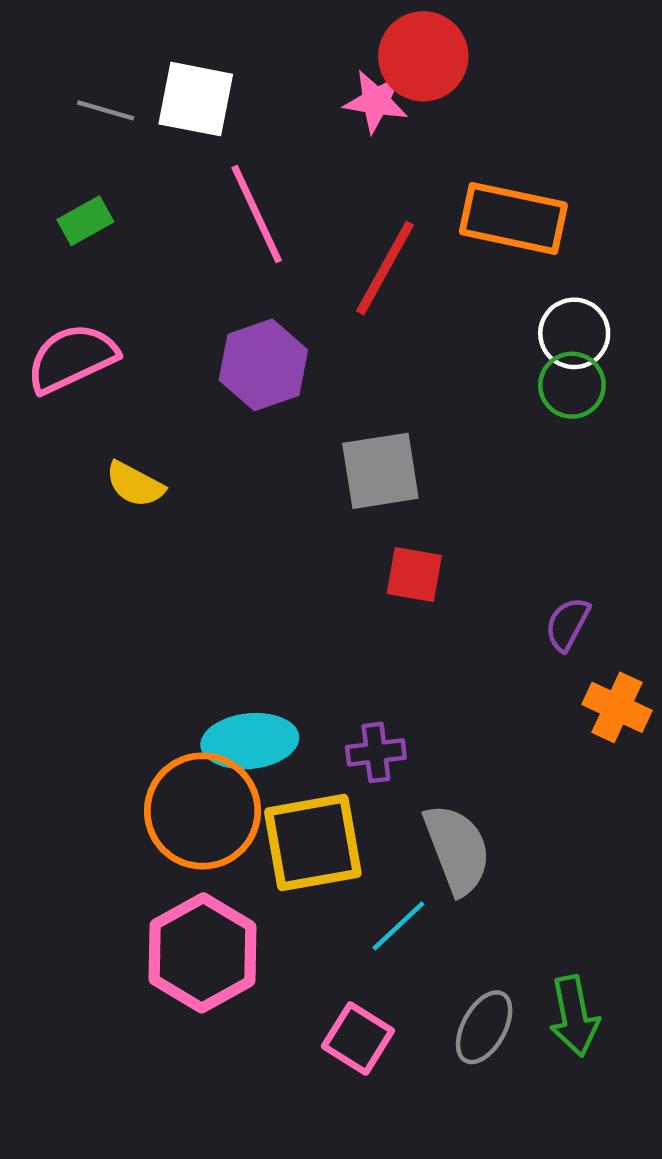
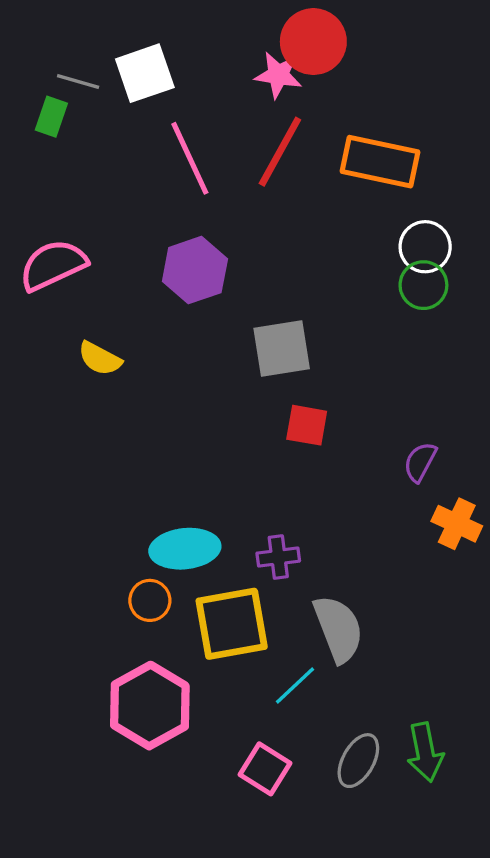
white square: (196, 99) -> (145, 73), turned -30
green rectangle: (85, 221) -> (51, 117), moved, turned -42
red line: (385, 268) -> (280, 152), moved
orange circle: (203, 811) -> (150, 600), size x0.5

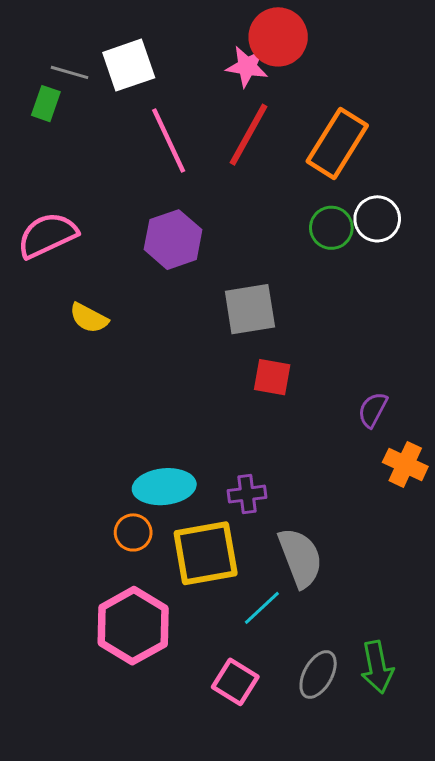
orange rectangle: (380, 162) -> (337, 143), turned -70
green circle: (423, 285) -> (331, 228), moved

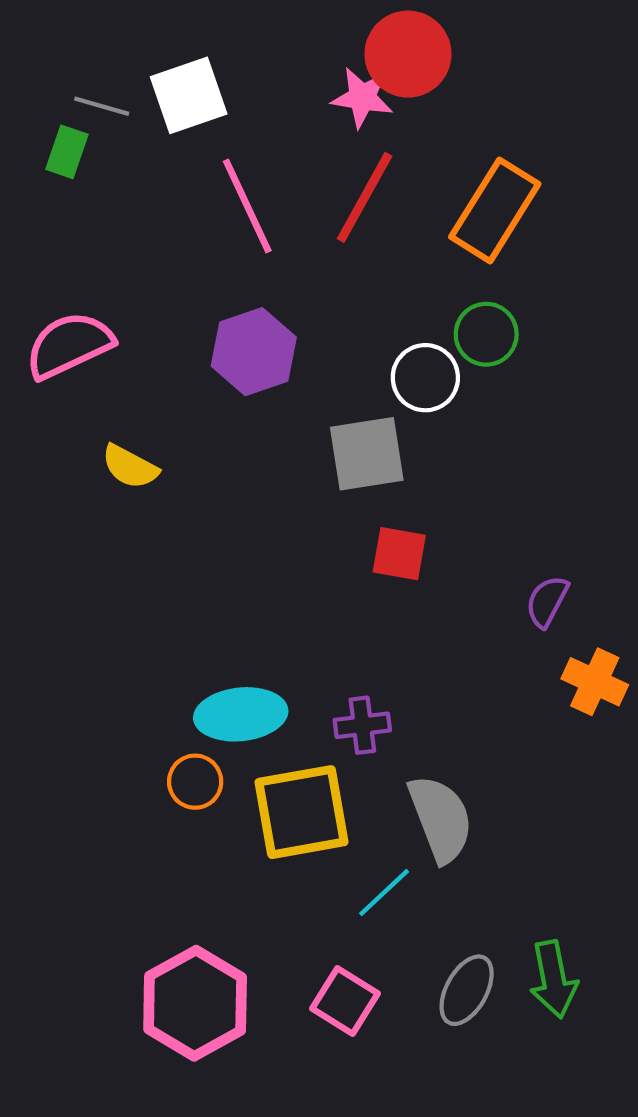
white circle: (377, 219) -> (425, 378), moved
pink hexagon: (133, 626) -> (195, 1003), moved

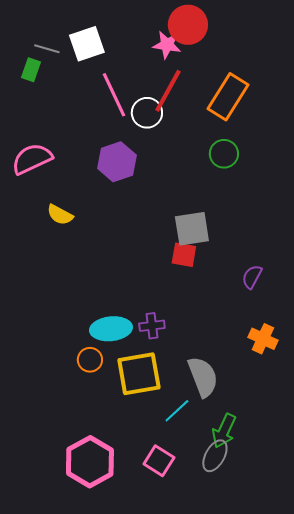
white circle: (425, 378) -> (147, 113), moved
gray square: (367, 454) -> (192, 229), moved
orange cross: (595, 682) -> (263, 339), moved
purple cross: (362, 725) -> (152, 326), moved
green arrow: (553, 979) -> (224, 431), moved, turned 36

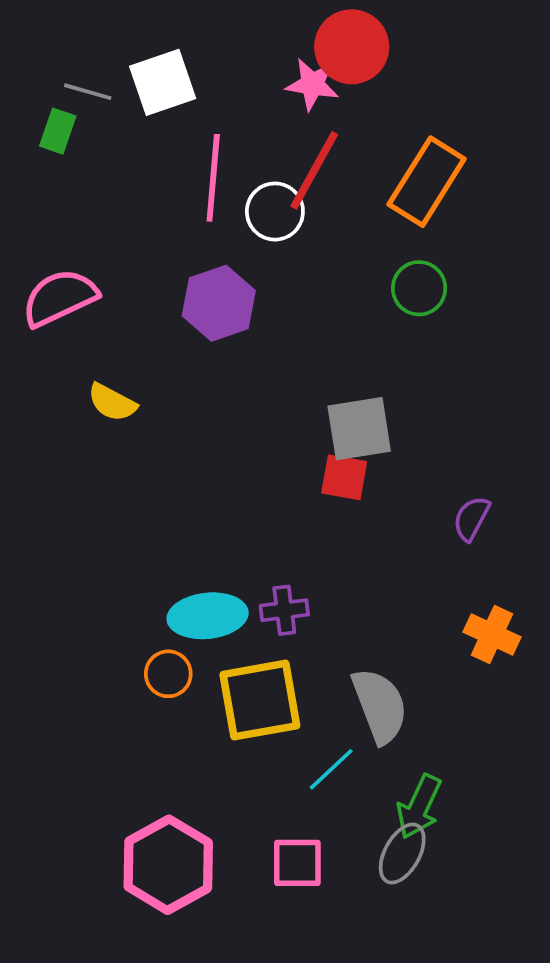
pink line: (114, 95) -> (213, 178), turned 30
pink square: (159, 461) -> (297, 863), turned -32

